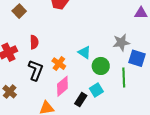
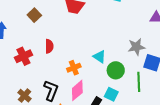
orange cross: (59, 64) -> (74, 68), turned 32
black L-shape: (36, 70) -> (51, 90), moved
cyan square: (96, 90) -> (111, 94), turned -32

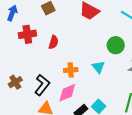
red cross: (23, 56) -> (27, 34), moved
green circle: (116, 70) -> (116, 45), moved

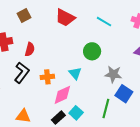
black L-shape: (42, 85) -> (22, 73), moved
pink diamond: (67, 93) -> (62, 95), moved

